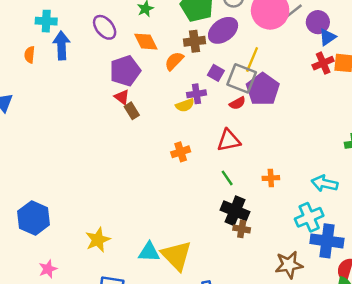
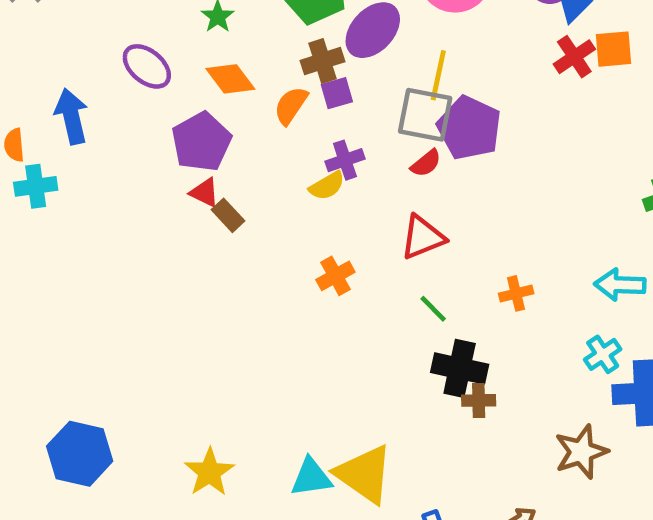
cyan cross: (46, 21) -> (36, 186), moved
purple square: (216, 73) -> (337, 93), moved, turned -35
cyan cross: (309, 217) -> (603, 354), size x0.7

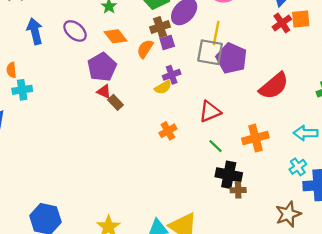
blue arrow: (71, 116) -> (35, 31), moved
red semicircle: (426, 163) -> (274, 86), moved, size x2.0
orange cross: (516, 293) -> (255, 138), size x1.6

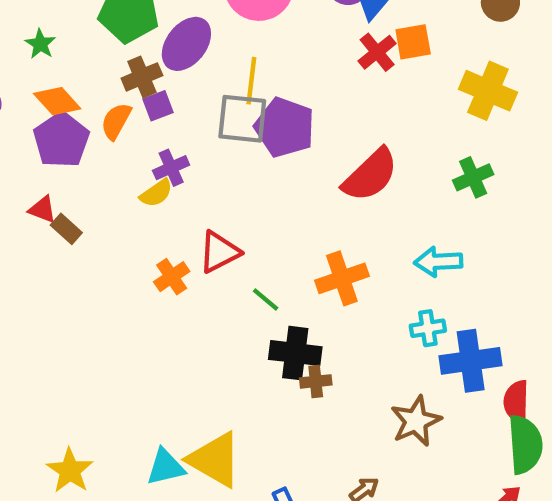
purple pentagon: (102, 67) -> (61, 140), moved
red triangle: (210, 112) -> (219, 252), moved
cyan cross: (298, 167) -> (428, 328), turned 30

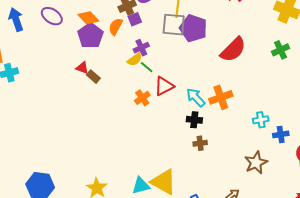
cyan arrow: (438, 262) -> (196, 97), moved, turned 50
green line: (266, 299) -> (147, 67), moved
black cross: (295, 353) -> (194, 120), moved, size x0.7
blue cross: (471, 361) -> (281, 134), size x0.6
brown cross: (316, 381) -> (200, 143), moved

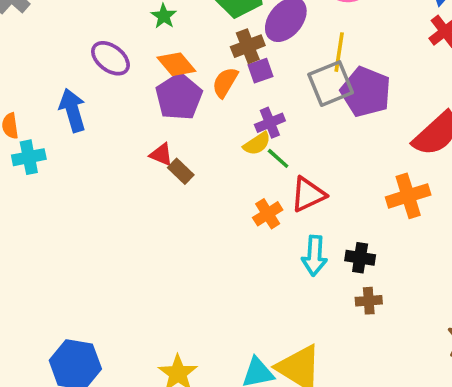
blue arrow: (16, 19) -> (73, 110), moved
gray square: (174, 25) -> (331, 84), turned -30
cyan arrow: (196, 97) -> (314, 256), moved, turned -135
orange cross: (221, 97) -> (408, 196), moved

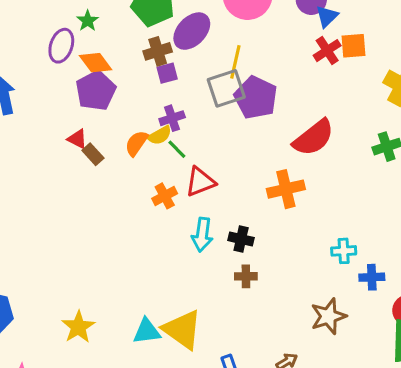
purple ellipse: (110, 58) -> (61, 46), moved, turned 68
orange semicircle: (225, 82) -> (136, 143), moved

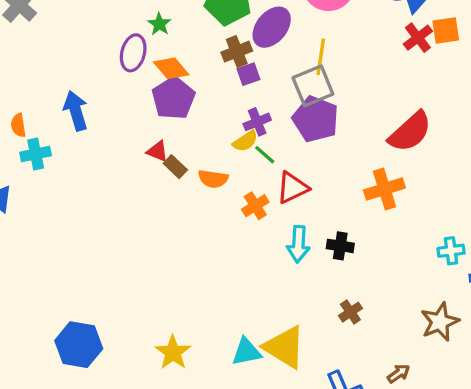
purple pentagon: (256, 98) -> (315, 119), moved
orange semicircle: (136, 143) -> (213, 179), moved, turned -112
brown cross: (246, 276) -> (350, 312), moved, turned -30

